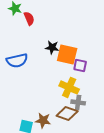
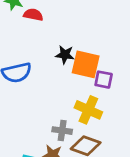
red semicircle: (29, 18) -> (33, 15), turned -56
gray cross: (78, 102) -> (62, 131), moved

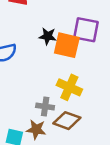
purple square: (104, 80) -> (86, 30), moved, size x1.5

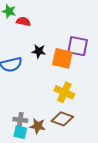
black star: (48, 36) -> (39, 51), moved
gray cross: (45, 107) -> (20, 120), moved

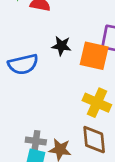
brown diamond: (62, 119) -> (94, 140), turned 65

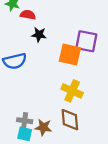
black star: (61, 46) -> (39, 35), moved

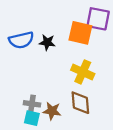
black star: (39, 35) -> (47, 42), moved

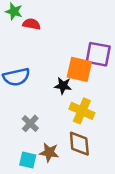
black star: (47, 42) -> (63, 86), moved
gray cross: (32, 104) -> (30, 123), moved, turned 35

